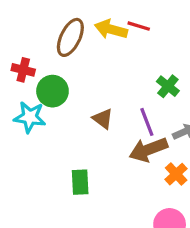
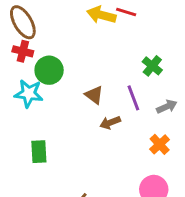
brown ellipse: (70, 37) -> (23, 22), moved, turned -56
brown arrow: (148, 150) -> (110, 123), moved, size x0.6
green rectangle: (80, 182) -> (39, 152), moved

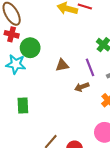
brown triangle: (94, 95) -> (62, 65), turned -48
brown arrow: (110, 123) -> (82, 87), moved

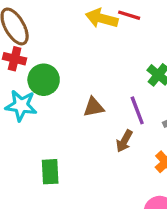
brown arrow: (82, 87) -> (124, 141), turned -40
green rectangle: (23, 105) -> (50, 172), moved

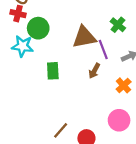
brown triangle: (94, 107) -> (84, 37), moved, size x1.6
green rectangle: (50, 172) -> (53, 71), moved

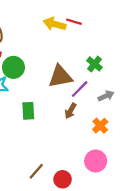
purple line: (103, 50) -> (80, 89), turned 66

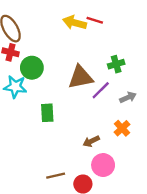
green cross: (94, 64) -> (116, 64), turned 35
brown arrow: (71, 111) -> (91, 141), moved, turned 35
pink circle: (96, 161) -> (103, 165), moved
brown line: (36, 171) -> (56, 176), turned 36

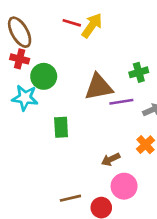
red line: (95, 20) -> (72, 23), moved
yellow arrow: (75, 23) -> (92, 25), turned 110
purple line: (101, 90) -> (121, 102), turned 36

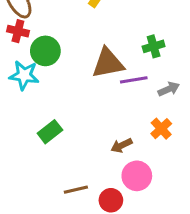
green rectangle: (61, 127) -> (50, 132), moved, turned 55

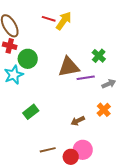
green cross: (154, 46) -> (99, 56), turned -32
cyan star: (24, 75) -> (14, 75), turned -30
pink circle: (137, 176) -> (83, 150), moved

